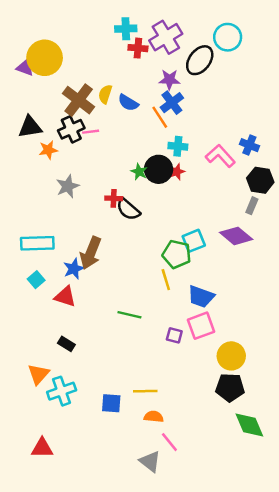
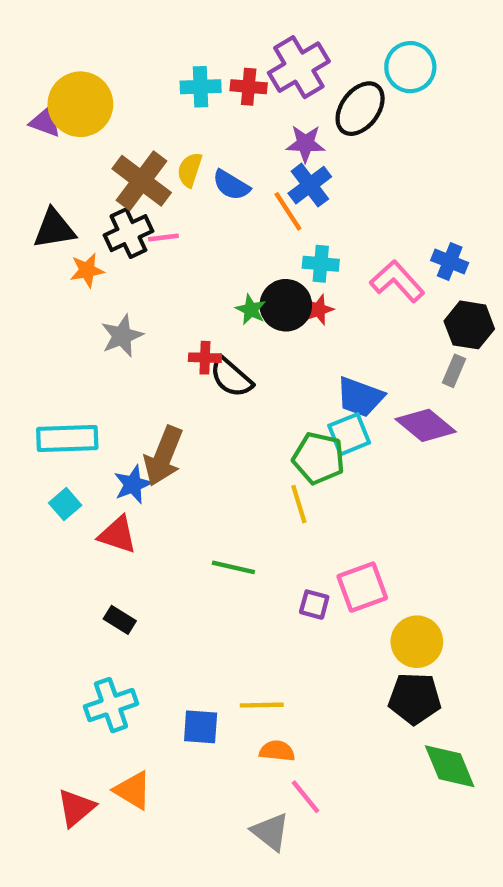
cyan cross: (126, 29) -> (201, 87), moved
blue trapezoid: (201, 297) -> (360, 397), moved
orange triangle: (39, 374) -> (133, 790), moved, turned -40
red triangle: (42, 448) -> (76, 808), turned -40

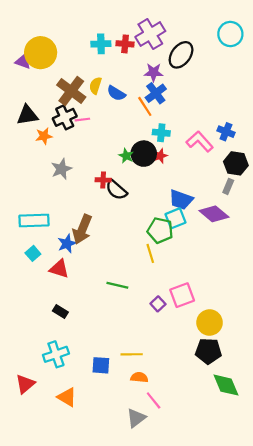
cyan circle: (410, 67) -> (230, 34), moved
purple square: (314, 605) -> (158, 304), turned 32
red triangle: (76, 808) -> (25, 384), moved
gray triangle: (270, 832) -> (136, 418), turned 45

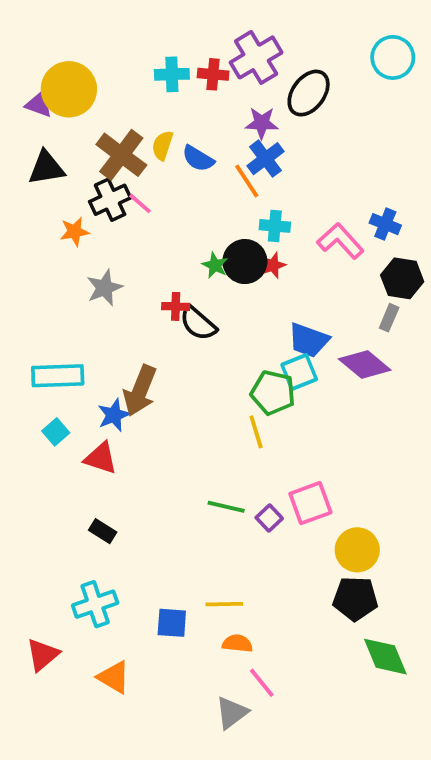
black triangle: (27, 115) -> (46, 168), moved
pink line: (82, 120) -> (140, 203), turned 48
green line: (117, 285) -> (226, 507), moved

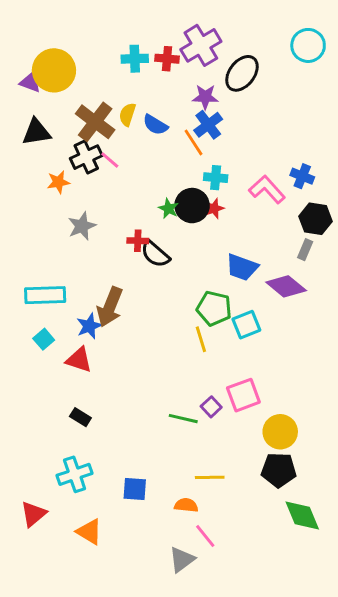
cyan square: (299, 372) -> (246, 325), moved
green line: (226, 507) -> (183, 419), moved
yellow line: (224, 604) -> (210, 477), moved

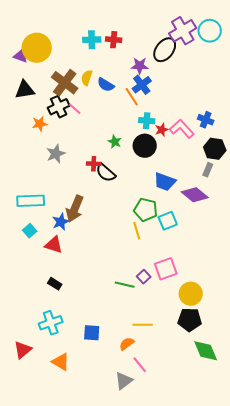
purple cross: (201, 45) -> (183, 31), moved
black circle: (192, 206) -> (145, 146), moved
red star: (214, 208) -> (162, 130), moved
orange semicircle: (186, 505) -> (127, 344), turned -42

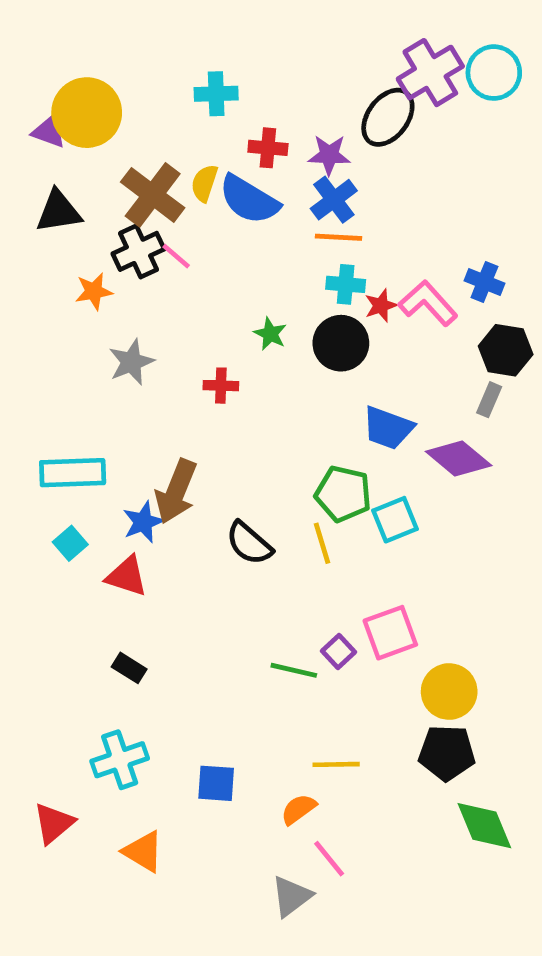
red cross: (114, 40) -> (268, 148), moved
blue semicircle: (106, 85) -> (249, 200), size x1.5
orange line: (132, 97) -> (339, 237), moved, turned -54
black semicircle: (106, 173) -> (249, 543), moved

